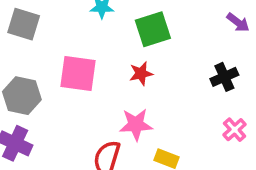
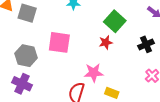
green square: (153, 29) -> (115, 21), moved, turned -30
red star: (141, 73) -> (106, 42), moved

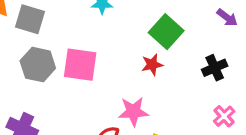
gray hexagon: (26, 56) -> (38, 65), moved

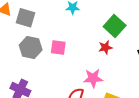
pink square: (80, 65) -> (58, 47), size x0.7

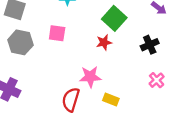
pink square: (58, 47) -> (57, 33), moved

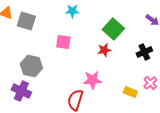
gray hexagon: (20, 42) -> (31, 66), moved
yellow rectangle: (111, 100) -> (130, 92), moved

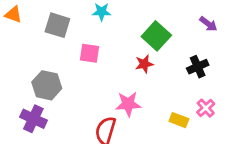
gray square: (26, 21) -> (57, 25), moved

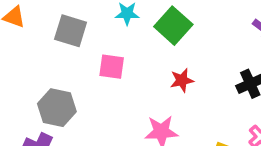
green square: (156, 36) -> (173, 26), moved

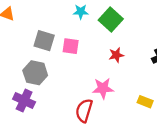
gray square: (71, 31) -> (44, 41), moved

